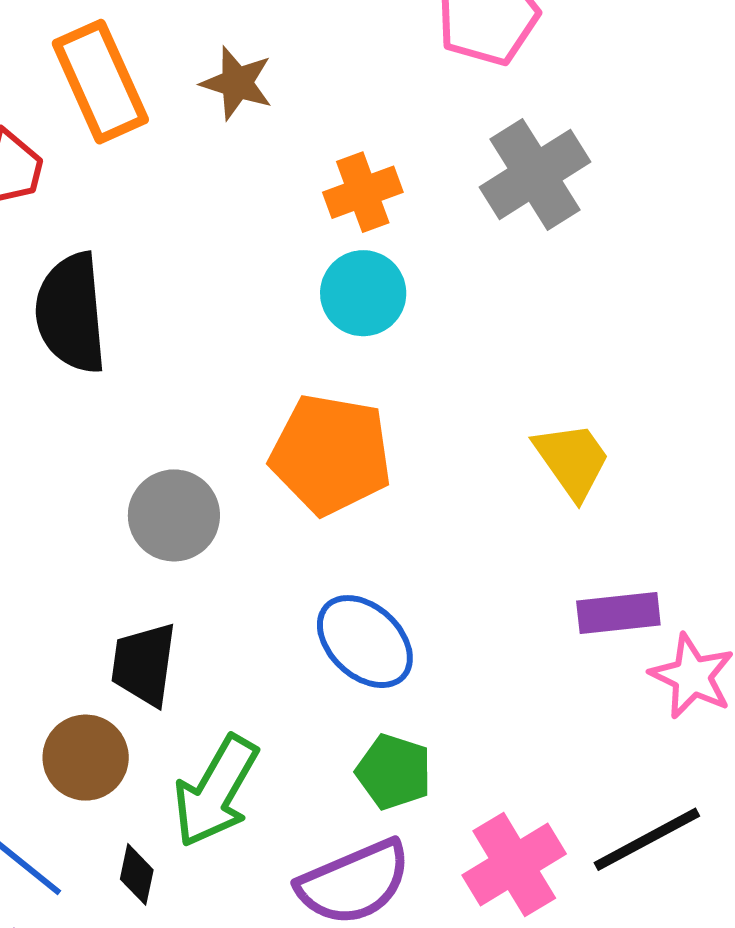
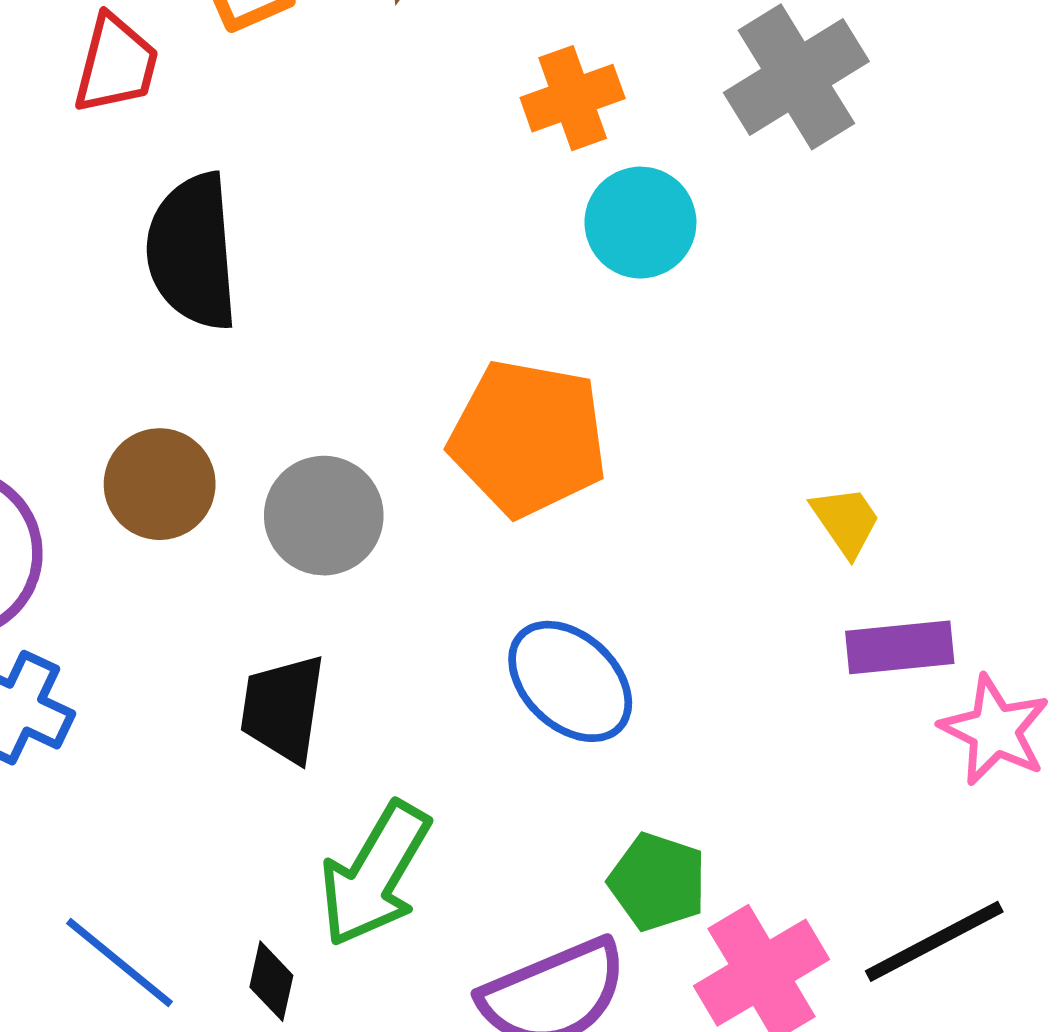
cyan circle: (363, 293) -> (640, 223), moved
yellow trapezoid: (572, 460) -> (846, 521), moved, size x0.7
brown circle: (86, 758) -> (160, 484), moved
green pentagon: (394, 772) -> (658, 882), moved

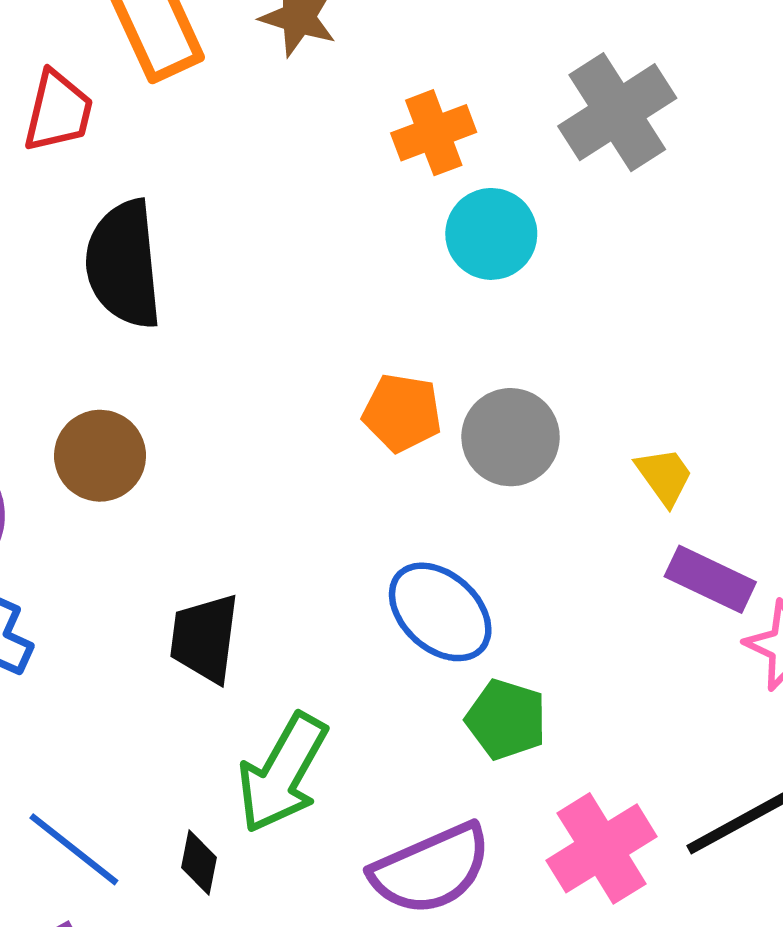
orange pentagon: (528, 438) -> (402, 413), size x0.6
gray circle: (324, 516) -> (511, 437), moved
purple rectangle: (900, 647) -> (710, 579), turned 32
green pentagon: (658, 882) -> (506, 719), moved

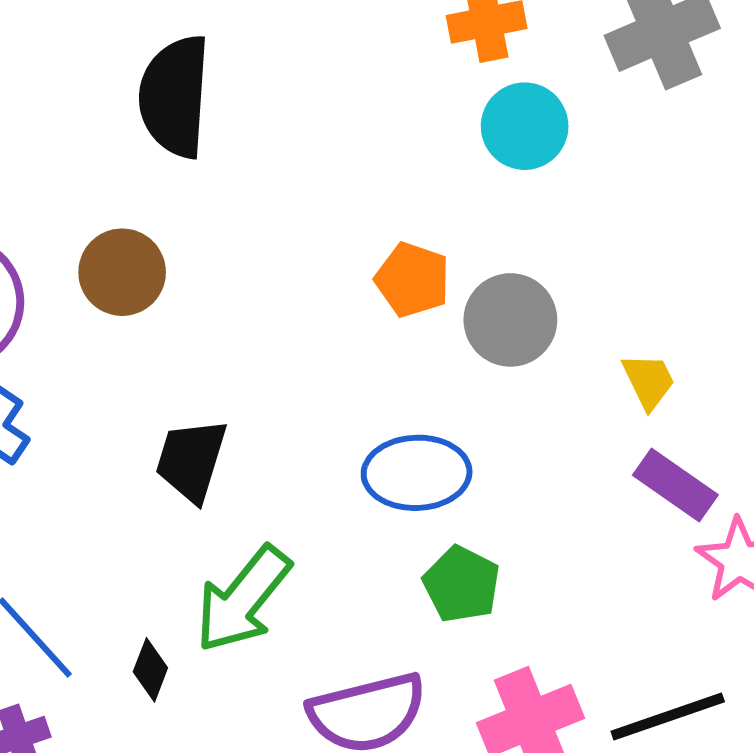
blue ellipse: (440, 612) -> (417, 473), turned -54

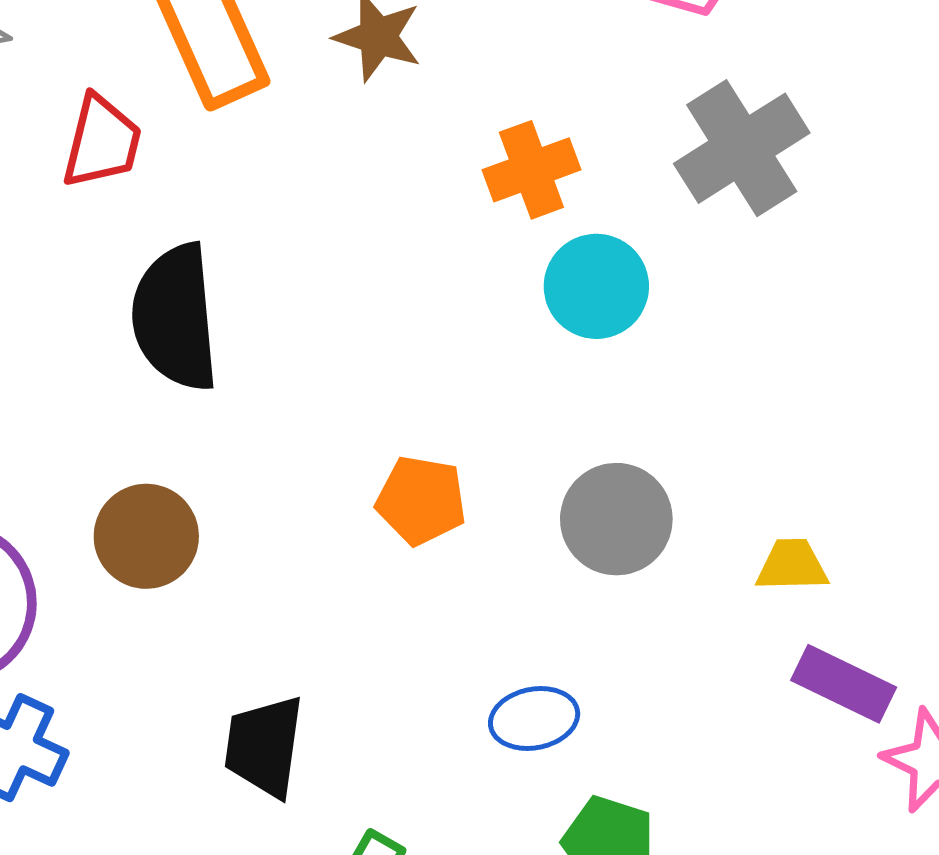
orange pentagon: (412, 280) -> (421, 500), moved
yellow trapezoid: (649, 381) -> (792, 565), turned -56
blue ellipse: (417, 473) -> (534, 718), size x0.7

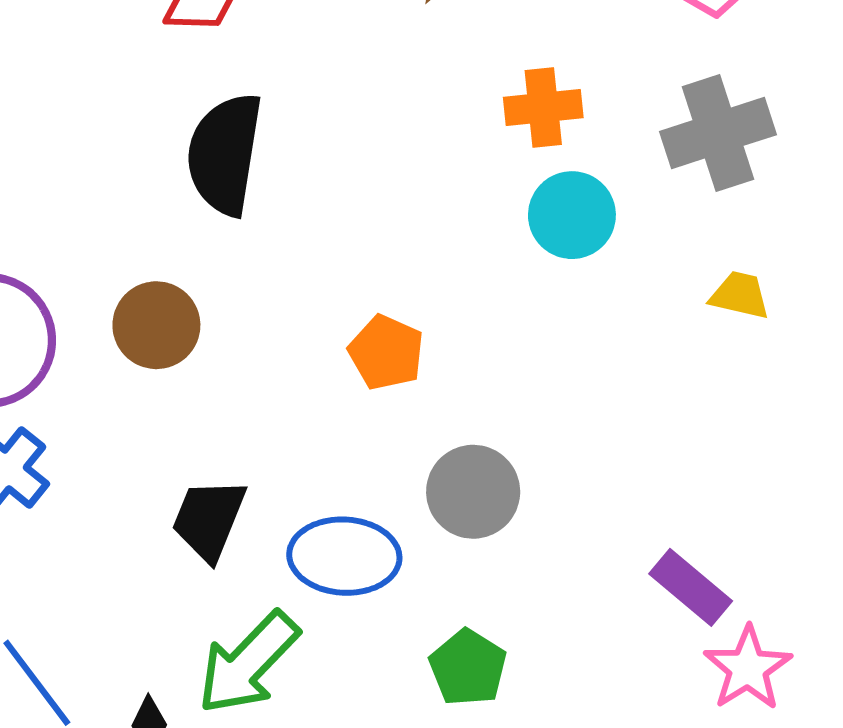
gray circle: (616, 519) -> (473, 492), moved
yellow trapezoid: (792, 565) -> (740, 295), moved
blue ellipse: (534, 718) -> (344, 556), moved, size x1.5

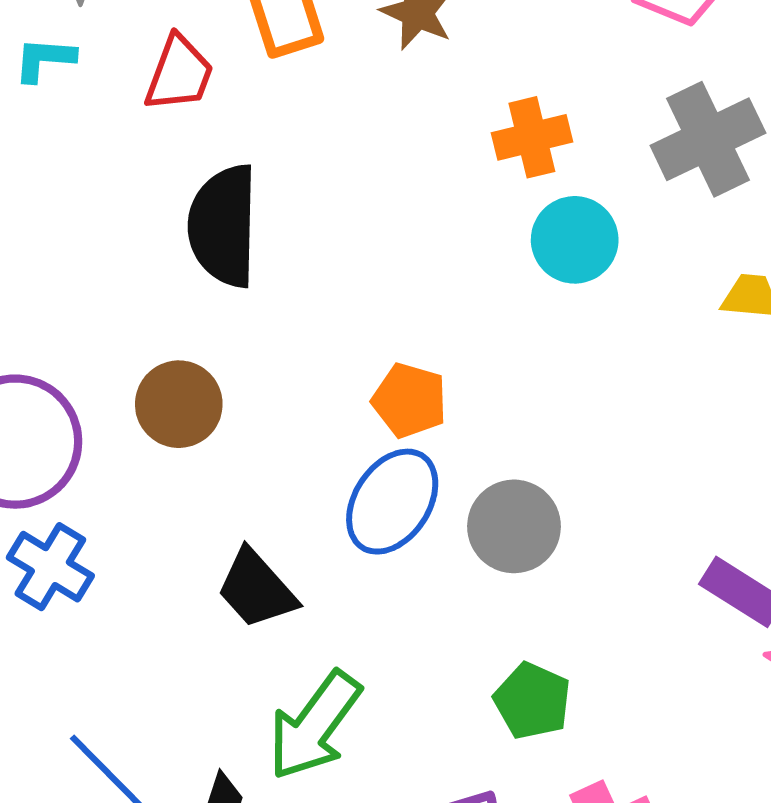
black trapezoid: (209, 519) -> (256, 589), turned -56
blue ellipse: (344, 556) -> (392, 502), moved, turned -52

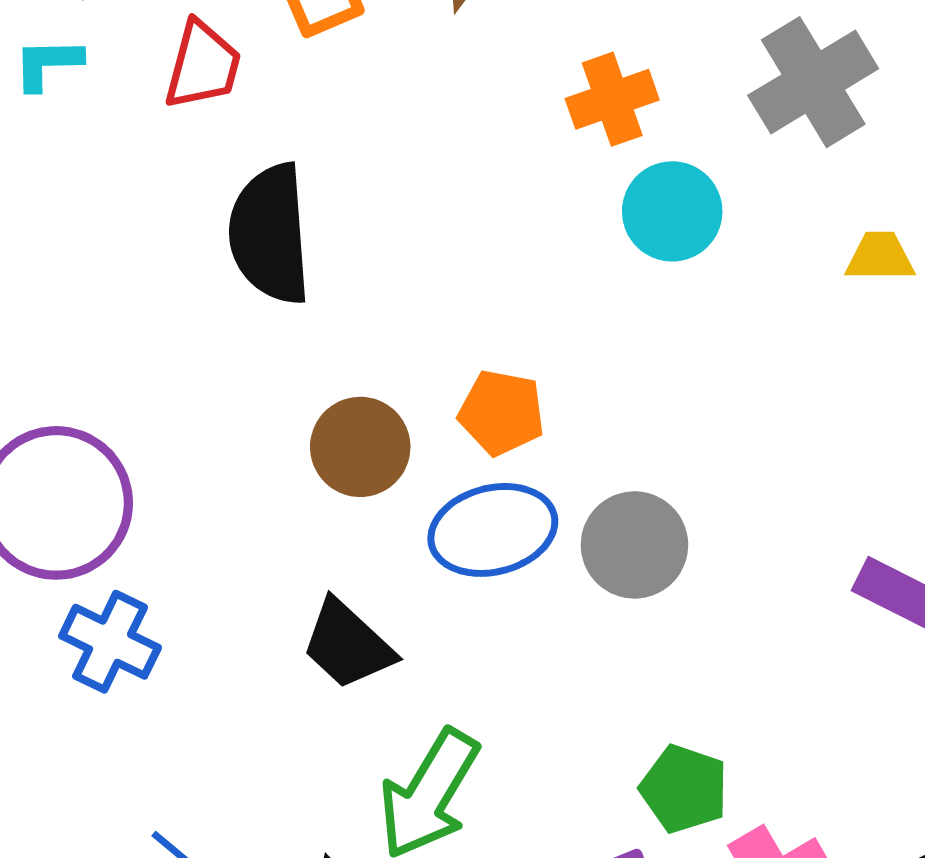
brown circle: (179, 404) -> (360, 447), moved
blue ellipse: (392, 502) -> (493, 530), turned 48
green pentagon: (532, 701) -> (684, 789), moved

